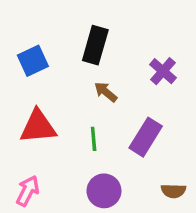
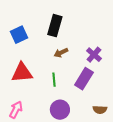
purple cross: (163, 71) -> (94, 55), moved
brown arrow: (106, 92) -> (61, 53), turned -64

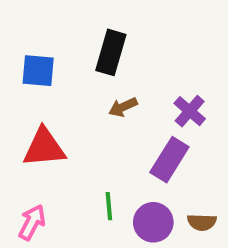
blue square: (19, 35) -> (38, 71), turned 30
green line: (54, 80) -> (109, 206), moved
purple circle: (60, 110) -> (153, 222), moved

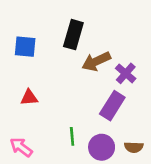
brown arrow: (123, 107) -> (96, 61), moved, size x1.5
red triangle: (44, 147) -> (29, 98), size x0.6
pink arrow: (32, 222) -> (21, 147), turned -80

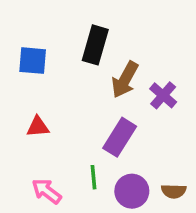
brown arrow: (96, 61) -> (125, 80), turned -36
purple rectangle: (112, 106) -> (120, 137), moved
pink arrow: (21, 147) -> (47, 191), moved

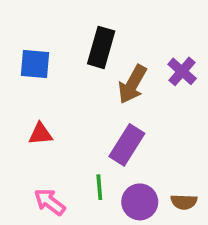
purple cross: (163, 95) -> (182, 71), moved

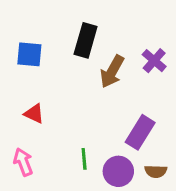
red triangle: (40, 134) -> (34, 114), turned 30
purple rectangle: (127, 145) -> (140, 132), moved
pink arrow: (50, 202) -> (23, 162), moved, turned 32

